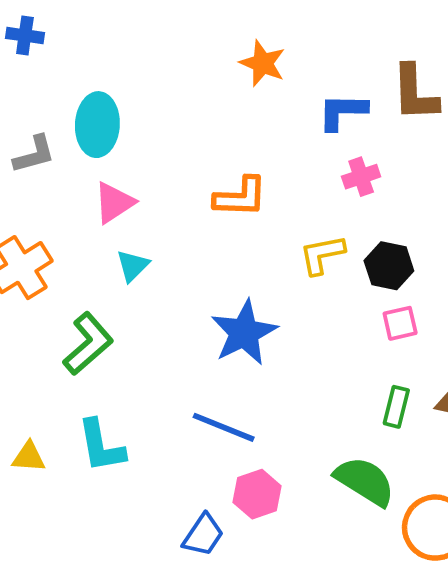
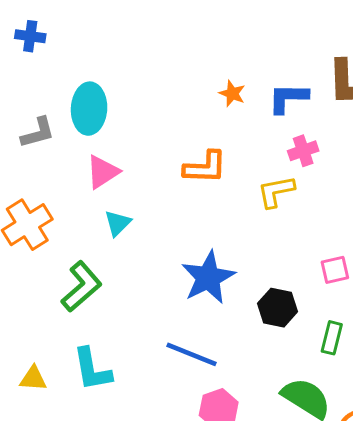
orange star: (263, 63) -> (232, 93), moved, size x0.7
yellow L-shape: (322, 255) -> (276, 192), moved
black hexagon: (389, 266) -> (278, 308), moved

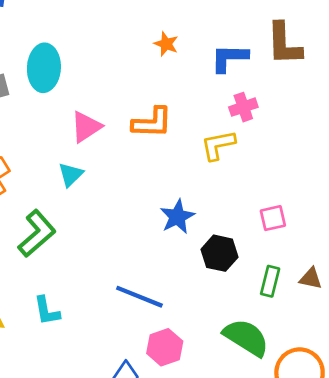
orange star: (232, 93) -> (166, 44), moved
pink triangle: (103, 172) -> (86, 127), moved
blue star: (208, 277) -> (177, 217), moved, size x0.7
cyan L-shape: (92, 369) -> (47, 311), size x0.7

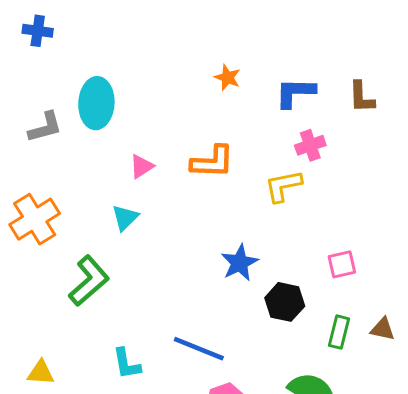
brown L-shape: (284, 44) -> (361, 97), moved, size x0.7
pink triangle: (86, 127) -> (142, 166), size x0.7
cyan L-shape: (47, 311) -> (127, 364), moved

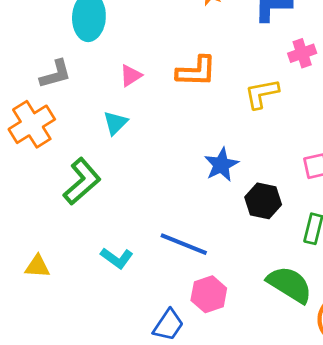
gray L-shape: (45, 127) -> (56, 74), moved
pink cross: (310, 145) -> (302, 53), moved
cyan L-shape: (127, 364) -> (117, 258), turned -44

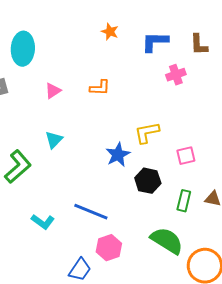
orange L-shape: (196, 71) -> (100, 88), size x0.7
yellow L-shape: (262, 94) -> (147, 133), moved
cyan triangle: (115, 123) -> (54, 140), moved

